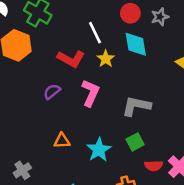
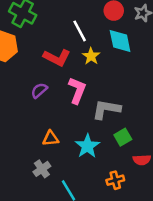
gray L-shape: (136, 106) -> (106, 109), moved
gray cross: (22, 170) -> (42, 169), moved

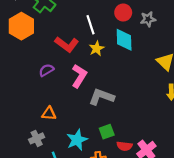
green square: (123, 137) -> (107, 132), moved
cyan star: (87, 146) -> (77, 140), moved

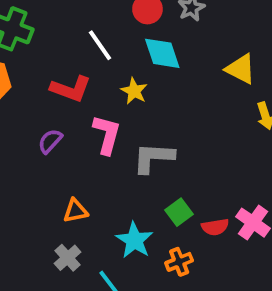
yellow star: (97, 48) -> (134, 91), moved

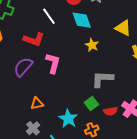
yellow star: (134, 91) -> (92, 45), moved
purple semicircle: (50, 141) -> (23, 67), size x1.5
gray L-shape: (153, 158) -> (102, 79), moved

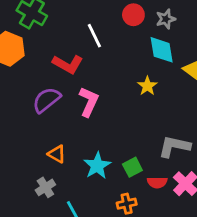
cyan diamond: (82, 20) -> (162, 50), moved
gray L-shape: (102, 79) -> (174, 146), moved
orange triangle: (37, 103) -> (57, 154), turned 32
cyan star: (68, 119) -> (97, 166), moved

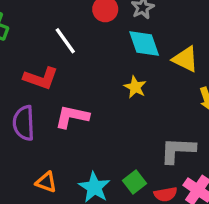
purple semicircle: (46, 100) -> (24, 123), turned -44
pink L-shape: (89, 102) -> (72, 117), turned -92

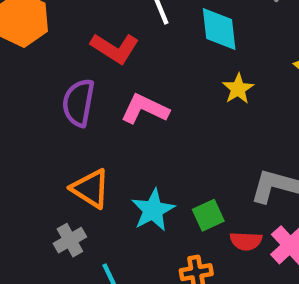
cyan diamond: (144, 43) -> (219, 29), moved
orange triangle: (46, 182) -> (90, 189), size x1.4

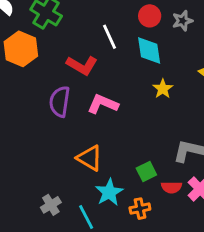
orange triangle: (90, 189) -> (90, 158), moved
cyan star: (153, 210) -> (109, 192), moved
gray cross: (70, 240) -> (51, 205), moved

